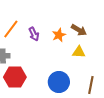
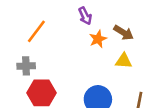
purple arrow: (34, 34) -> (85, 16), moved

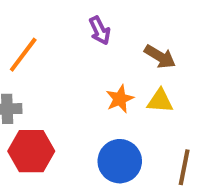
orange star: (98, 39) -> (120, 99), moved

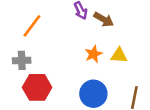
brown arrow: (160, 57) -> (104, 19), moved

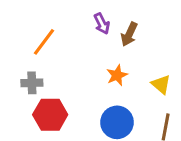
brown arrow: (104, 19) -> (129, 34), turned 84
yellow triangle: (119, 55) -> (161, 84), moved, turned 36

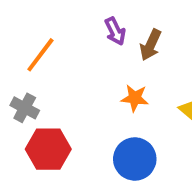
orange star: (117, 75) -> (135, 98), turned 30
gray cross: (32, 83) -> (25, 108), turned 30

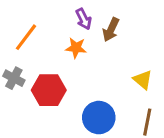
orange star: (135, 98) -> (76, 48), moved
red hexagon: (48, 149) -> (49, 90), moved

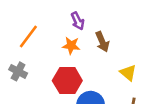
brown arrow: (111, 30) -> (102, 42), moved, turned -48
red hexagon: (49, 90) -> (67, 81), moved

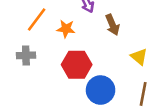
orange star: (71, 46) -> (66, 29), moved
gray cross: (18, 71) -> (26, 55), turned -30

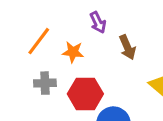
gray cross: (26, 55) -> (45, 83), moved

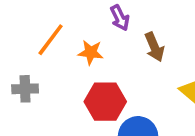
gray cross: (45, 83) -> (25, 89), moved

